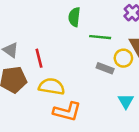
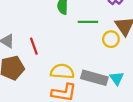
gray rectangle: (105, 68) -> (94, 78), moved, size x1.6
yellow semicircle: (52, 87) -> (62, 71), moved

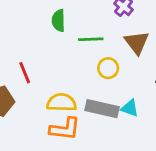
yellow circle: (111, 39) -> (108, 68), moved
cyan triangle: (117, 78) -> (130, 108), turned -32

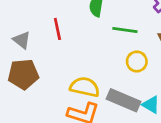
red line: (25, 73) -> (57, 29), moved

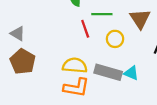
red line: (57, 29) -> (85, 29), moved
brown pentagon: (23, 74) -> (23, 62), turned -30

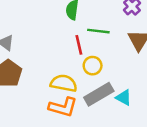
yellow circle: (115, 39) -> (93, 66), moved
gray rectangle: (108, 72) -> (99, 94), turned -52

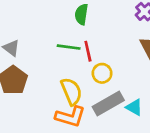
green line: (98, 31) -> (69, 47), moved
yellow semicircle: (64, 83) -> (71, 91), turned 56

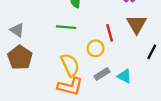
red line: (88, 51) -> (110, 33), moved
gray rectangle: (108, 103) -> (102, 74), size x0.6

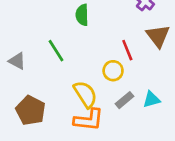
green line: (66, 27) -> (56, 51), moved, turned 60
brown pentagon: (20, 58) -> (31, 110), moved
cyan triangle: (124, 76) -> (151, 99), turned -35

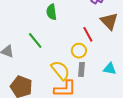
cyan triangle: (151, 99) -> (110, 69), turned 32
gray rectangle: (125, 100) -> (82, 69), moved, turned -40

